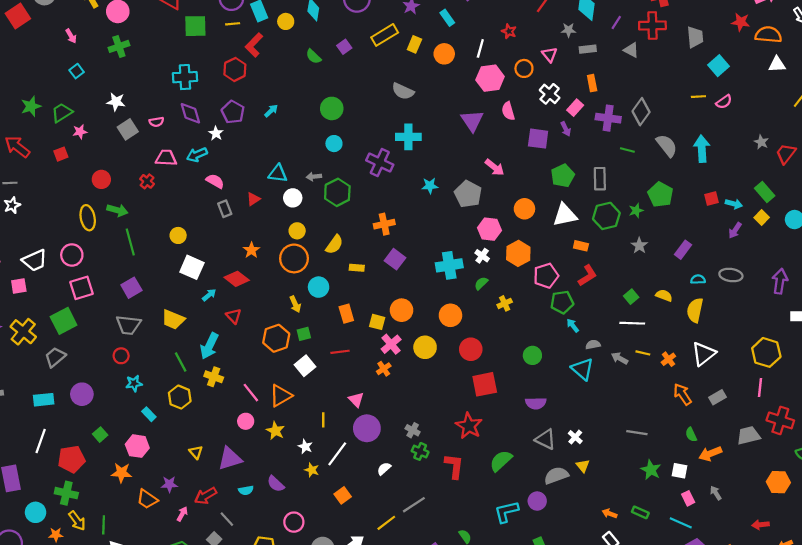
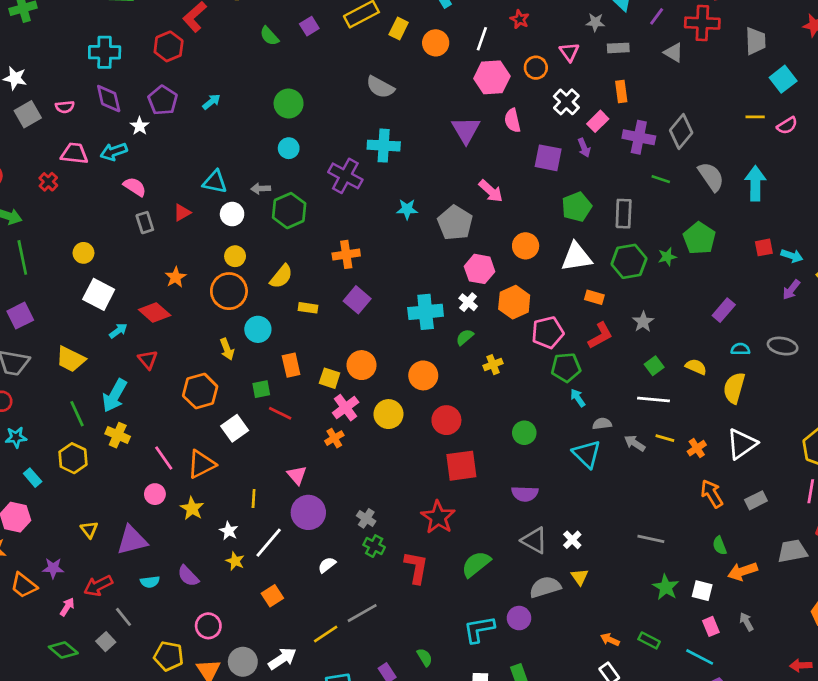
gray star: (639, 246) -> (643, 322), moved
green square: (304, 334) -> (261, 389), moved
red line: (340, 352) -> (280, 413), turned 30

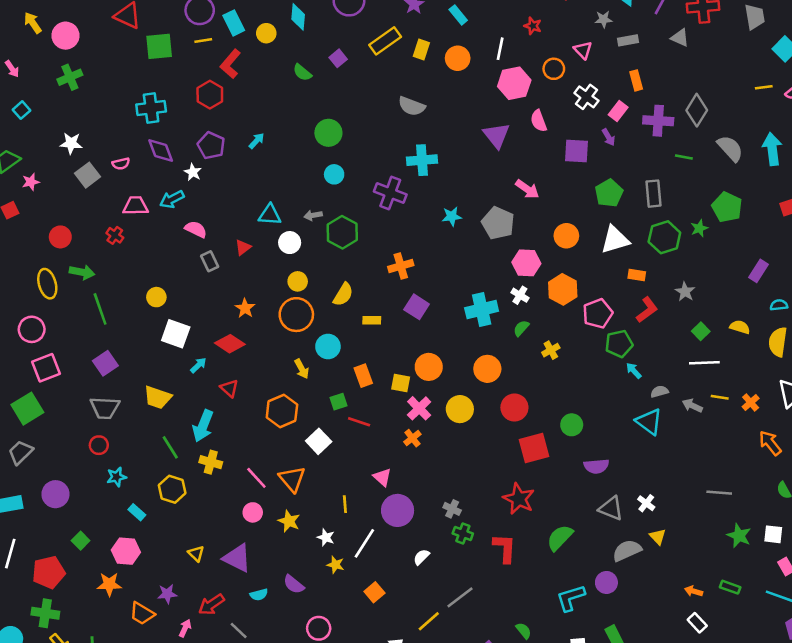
green circle: (524, 433) -> (572, 425), moved
orange triangle: (201, 464) -> (292, 479), turned -36
purple triangle: (132, 540) -> (237, 558), turned 48

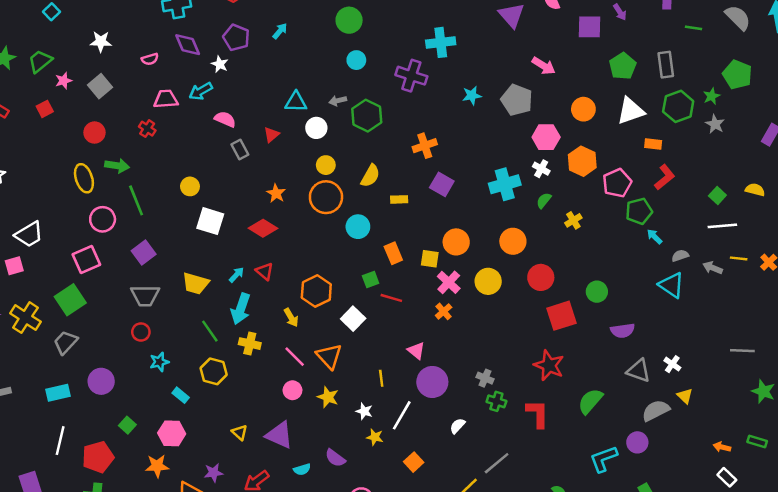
gray square: (87, 175) -> (100, 86), moved
gray star: (685, 292) -> (715, 124), moved
pink circle: (32, 329) -> (103, 219), moved
cyan arrow: (198, 365) -> (236, 275), moved
yellow arrow: (302, 369) -> (291, 318), moved

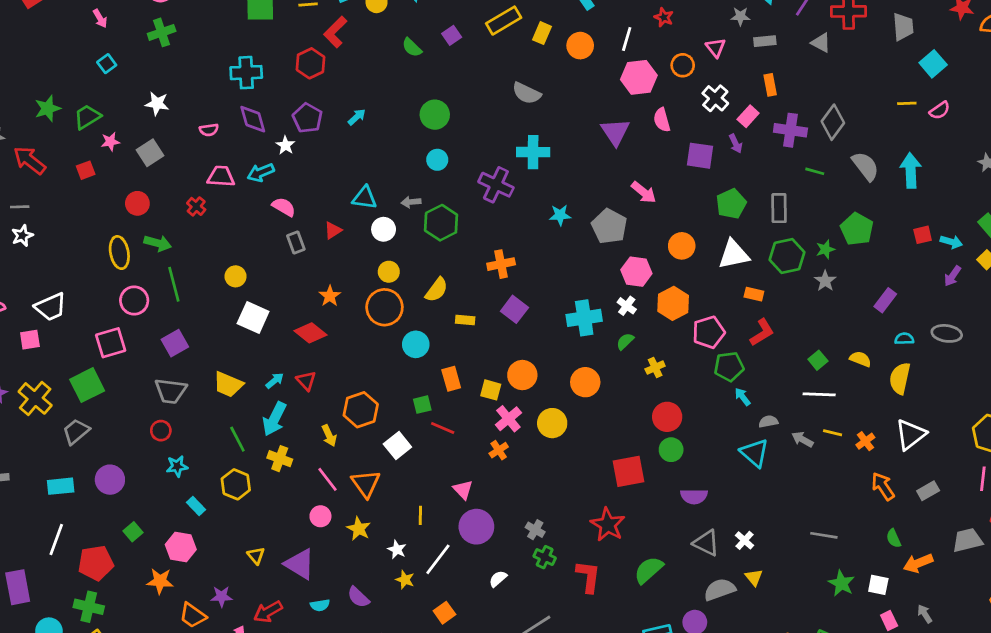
red circle: (541, 277) -> (667, 417), moved

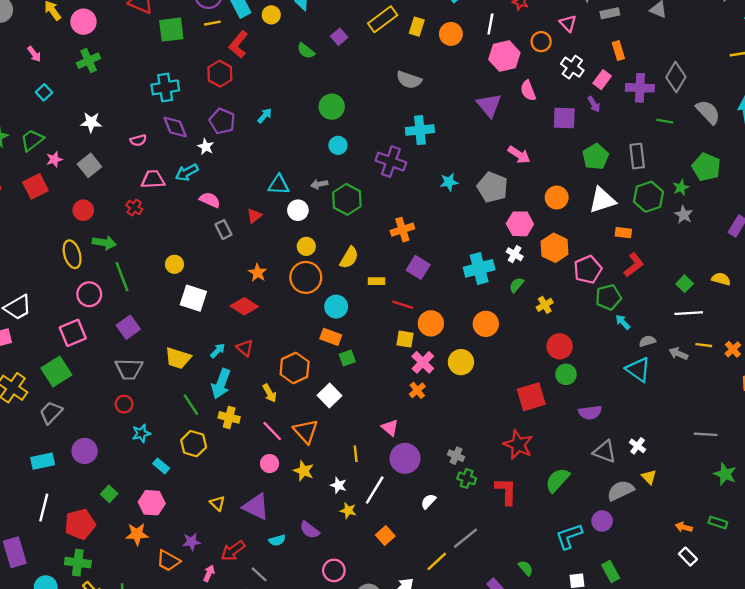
red square: (86, 170) -> (35, 186), size x1.5
orange rectangle: (451, 379) -> (331, 337), moved, turned -48
red line: (443, 428) -> (403, 305), moved

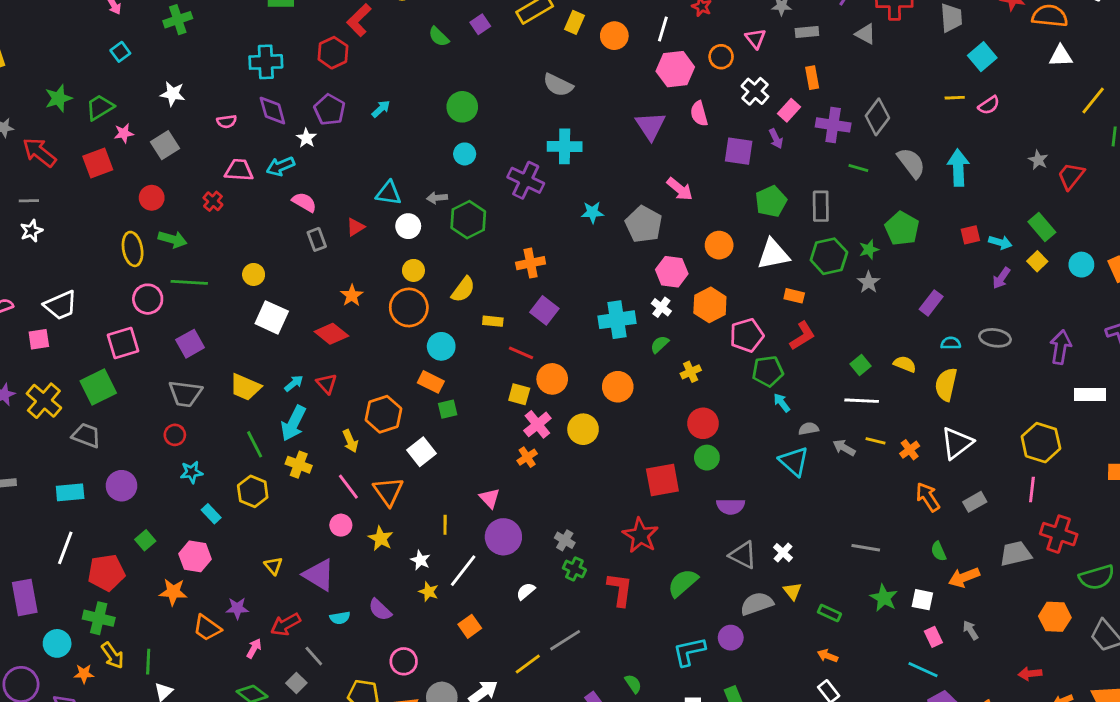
green line: (122, 277) -> (189, 282), turned -72
gray trapezoid: (51, 413) -> (86, 435), turned 60
green rectangle: (718, 523) -> (829, 613), moved

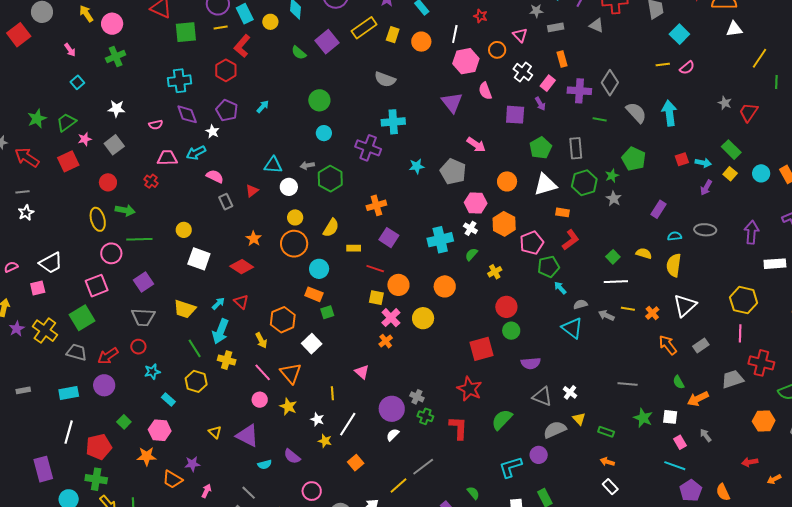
purple square: (480, 24) -> (327, 42), size x1.6
purple circle: (503, 537) -> (392, 409), moved
red arrow: (286, 624) -> (108, 356), moved

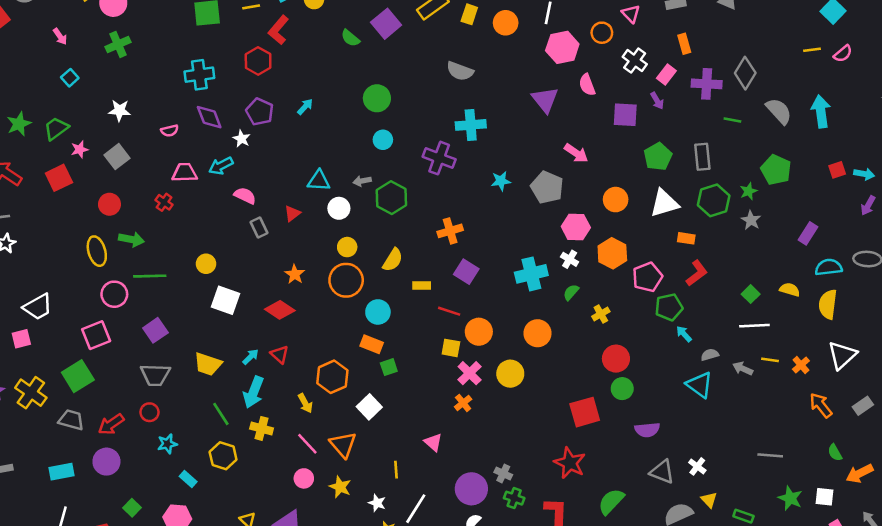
cyan semicircle: (675, 236) -> (829, 267), size x1.5

